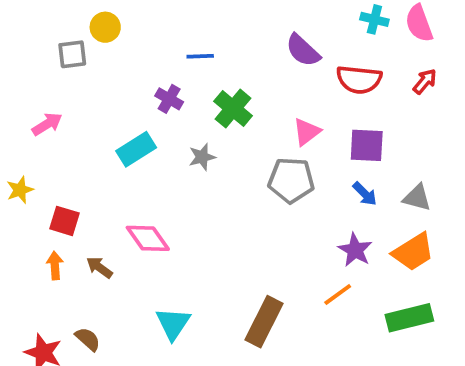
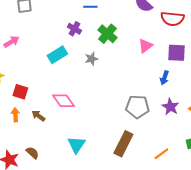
gray pentagon: (291, 180) -> (137, 107), moved
blue arrow: (365, 194) -> (164, 78), moved, turned 64
orange line: (338, 295) -> (161, 154), moved

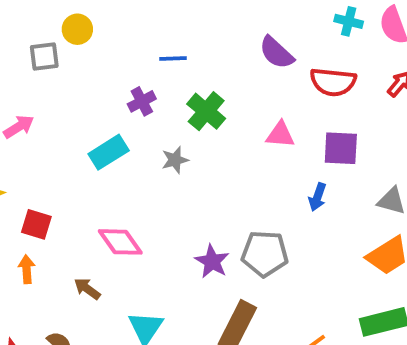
purple cross: (74, 29) -> (142, 101), turned 32
pink triangle: (145, 46) -> (280, 135), turned 42
purple star: (170, 107) -> (212, 261), moved
brown arrow: (38, 116) -> (87, 289), moved

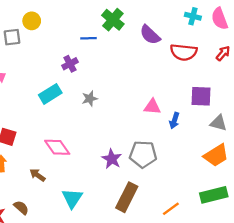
green cross: (206, 111) -> (113, 20), moved
pink triangle: (280, 135) -> (152, 107), moved
purple square: (341, 148) -> (201, 96), moved

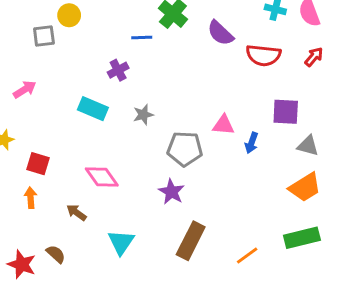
cyan rectangle: (50, 94) -> (93, 109), turned 55
gray pentagon: (143, 154) -> (185, 149), moved

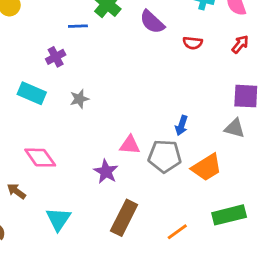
red semicircle: (263, 55) -> (193, 43), size x0.6
purple square: (286, 112) -> (246, 96), moved
pink triangle: (223, 125) -> (130, 145), moved
gray pentagon: (185, 149) -> (165, 156), moved
orange trapezoid: (305, 187) -> (207, 167), moved

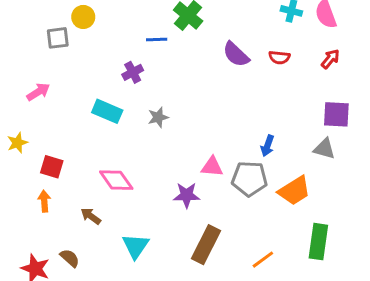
purple semicircle: (152, 22) -> (236, 54), moved
purple star: (106, 172) -> (187, 195), turned -30
green rectangle: (229, 215) -> (318, 242), turned -68

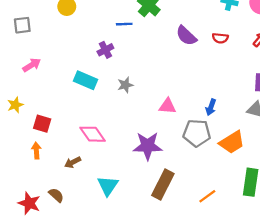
gray square: (58, 38) -> (22, 25), moved
pink triangle: (212, 167) -> (168, 106), moved
purple star: (187, 195) -> (148, 146), size x1.4
brown arrow: (91, 216) -> (73, 162), turned -63

